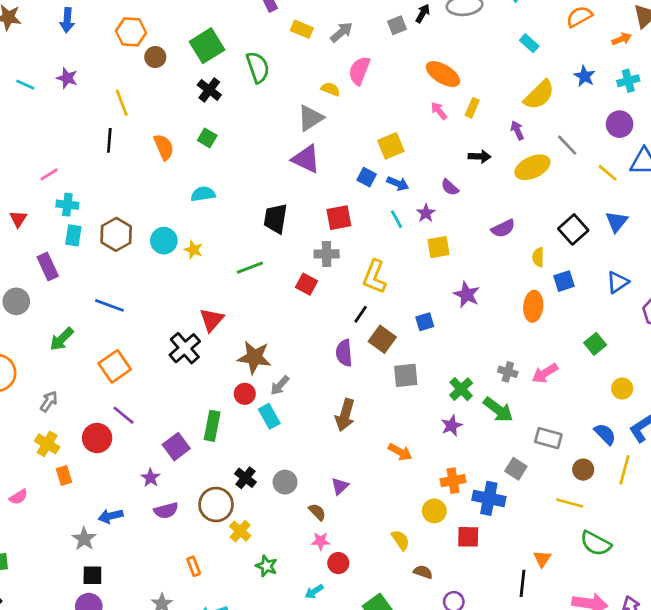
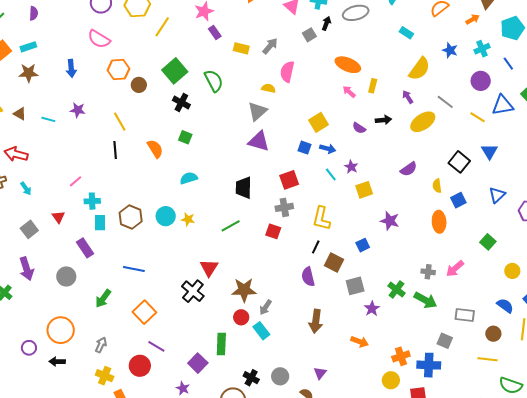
purple semicircle: (450, 187) -> (359, 128), moved
purple star: (452, 426) -> (372, 309), moved

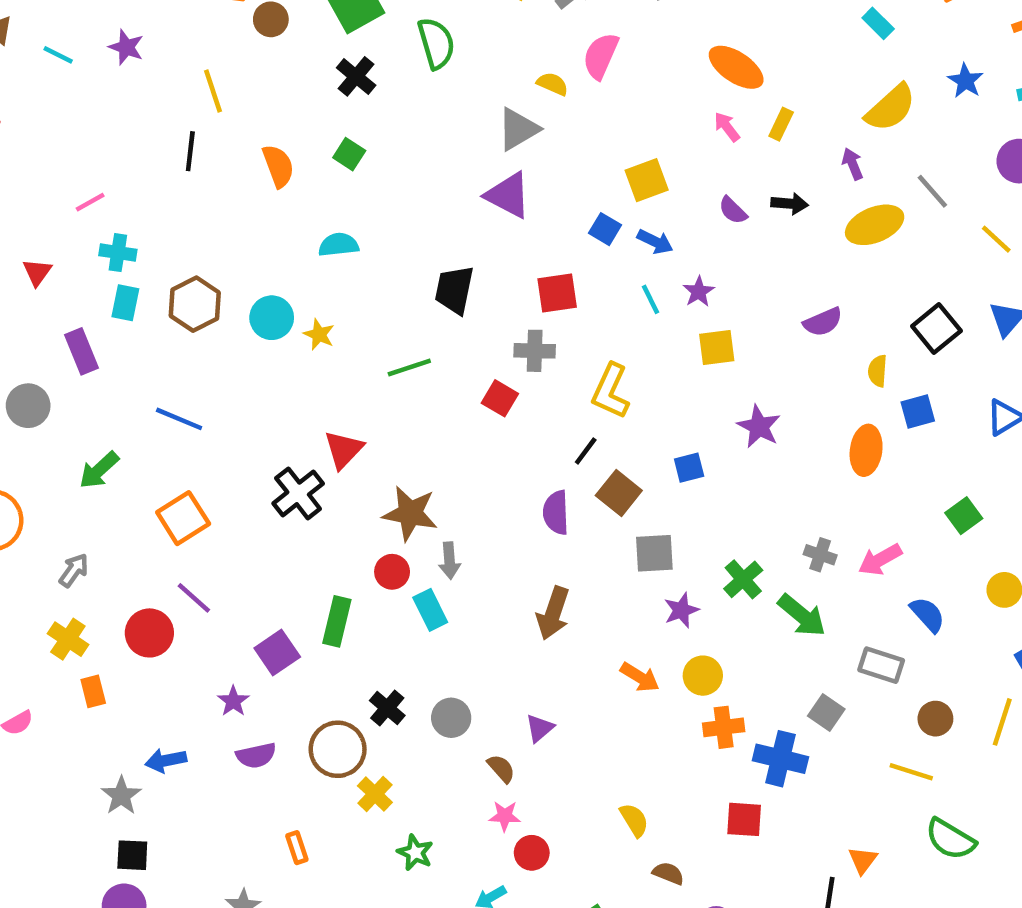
blue semicircle: (505, 306) -> (927, 614), moved
gray arrow: (265, 307) -> (449, 561), turned -49
yellow circle: (391, 380) -> (703, 676), moved

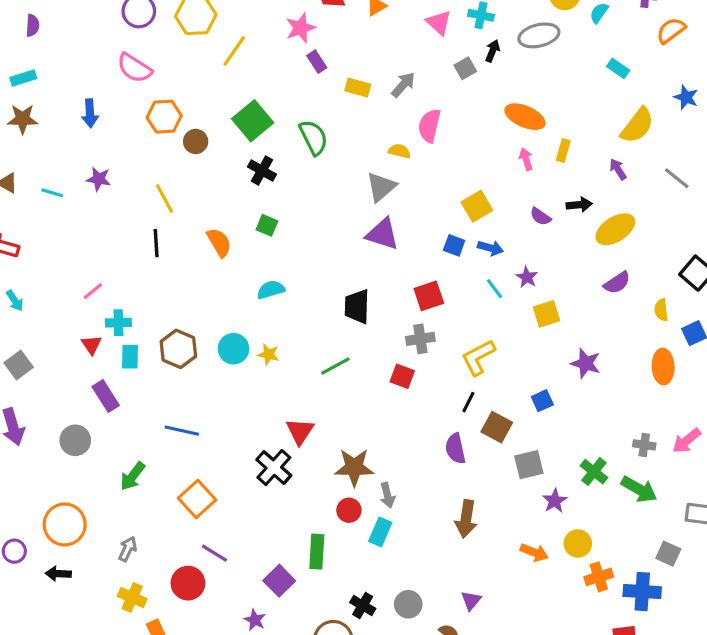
pink arrow: (727, 127) -> (526, 159), turned 30
yellow ellipse: (875, 225) -> (615, 229), moved
red triangle: (37, 272) -> (91, 345), moved
yellow L-shape: (611, 391) -> (478, 357), turned 48
cyan rectangle: (430, 610) -> (380, 532), turned 60

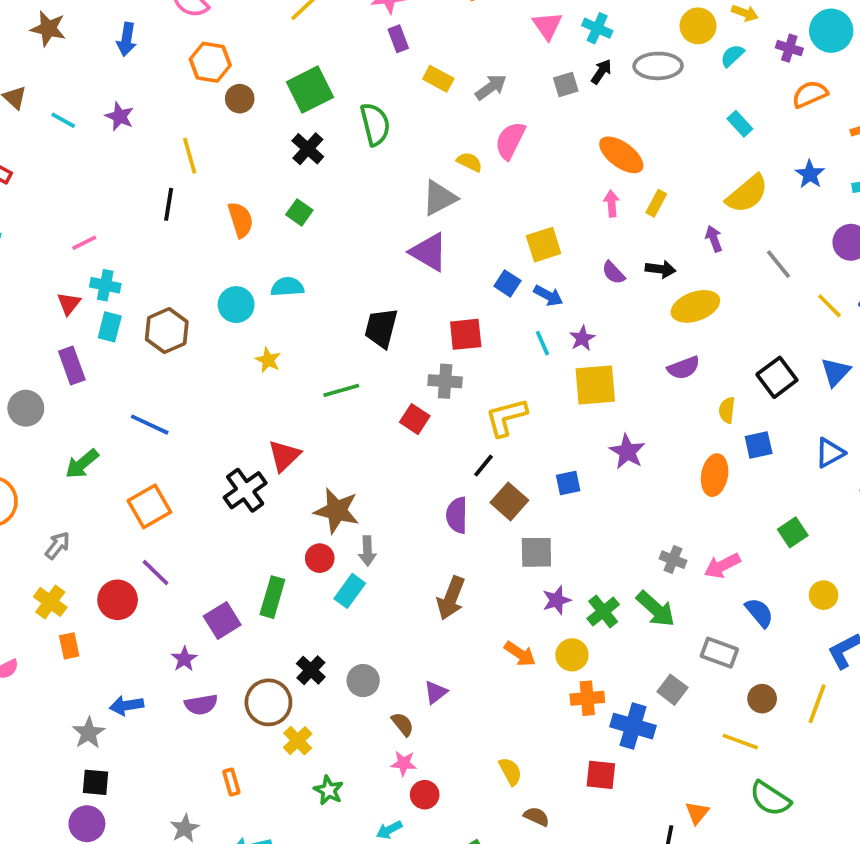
yellow square: (546, 314) -> (595, 385), size x1.4
cyan circle: (234, 349) -> (236, 305), moved
green cross: (594, 472) -> (603, 611), moved

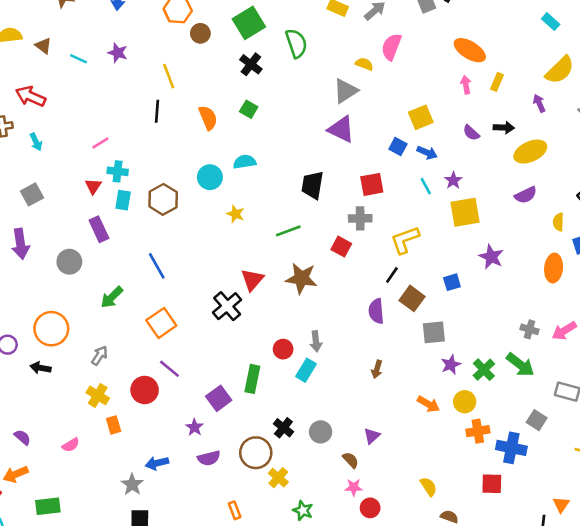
blue line: (150, 425) -> (157, 266), turned 40
brown star: (337, 511) -> (301, 278), moved
brown arrow: (451, 598) -> (377, 369), size x0.6

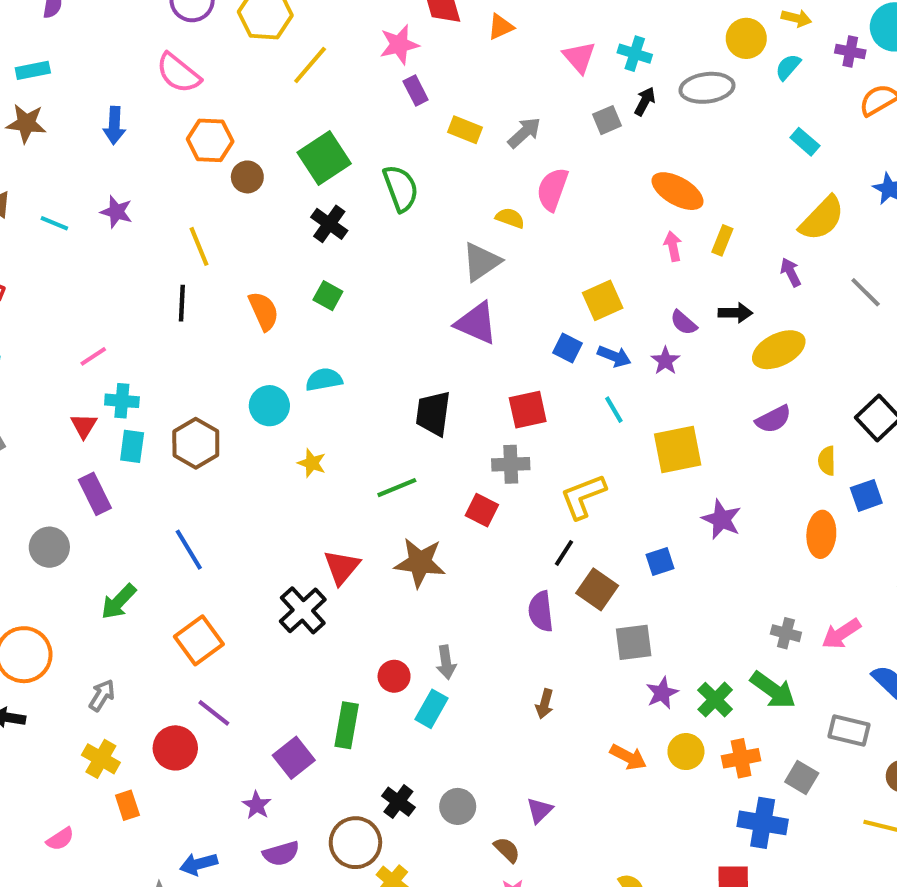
purple star: (453, 180) -> (665, 361), moved
orange cross: (478, 431) -> (741, 758), moved

